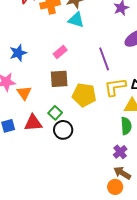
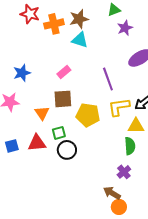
orange triangle: (24, 93) -> (42, 113), moved
green square: (55, 113) -> (59, 133), turned 32
brown arrow: (122, 173) -> (112, 193), moved

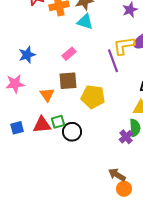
yellow L-shape: (119, 107) -> (124, 46), moved
green square: (59, 133) -> (58, 122), moved
purple cross: (124, 172) -> (126, 137), moved

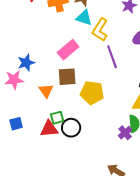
yellow L-shape: (124, 46) -> (100, 30), moved, turned -50
pink rectangle: (69, 54) -> (68, 50), size x1.5
blue star: (27, 55) -> (26, 63), moved
red triangle: (42, 125) -> (49, 129), moved

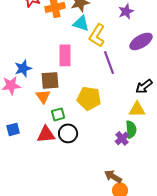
pink rectangle: (68, 50) -> (65, 55), turned -50
brown square: (67, 77) -> (50, 80), moved
green square: (57, 118) -> (58, 114), moved

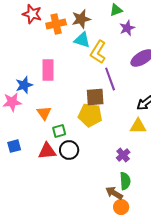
pink rectangle: (65, 55) -> (48, 70), moved
brown square: (50, 80) -> (95, 97), moved
green semicircle: (131, 129) -> (125, 181), moved

